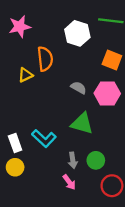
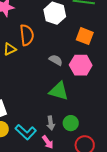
cyan L-shape: (44, 138) -> (26, 132), moved

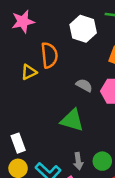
green triangle: (59, 91) -> (72, 120), moved

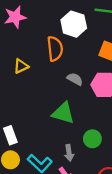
orange semicircle: (49, 55) -> (55, 49), moved
green circle: (102, 161) -> (92, 139), moved

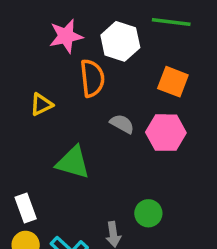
pink star: (15, 17) -> (66, 36), moved
green triangle: (63, 113) -> (73, 162), moved

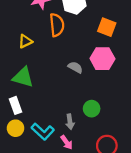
gray semicircle: (122, 124) -> (75, 67), moved
green triangle: (73, 162) -> (23, 77), moved

